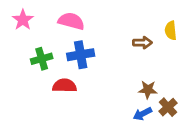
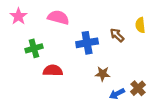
brown arrow: (142, 43) -> (117, 35), turned -136
blue cross: (81, 55) -> (87, 43), moved
brown star: (148, 90) -> (103, 74), moved

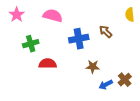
yellow semicircle: (140, 25) -> (130, 15), moved

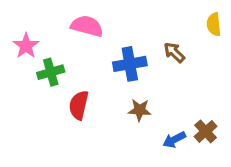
pink star: (17, 15) -> (26, 46), moved
red semicircle: (48, 64) -> (79, 105), turned -78
brown star: (93, 67) -> (140, 110), moved

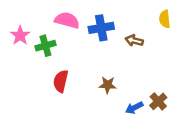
brown arrow: (174, 52) -> (134, 41), turned -30
blue cross: (130, 64) -> (101, 28), moved
green cross: (51, 72) -> (45, 46), moved

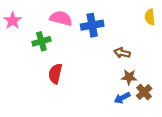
pink star: (20, 35) -> (13, 21), moved
brown arrow: (134, 41) -> (122, 53), moved
brown star: (108, 85) -> (129, 77), moved

